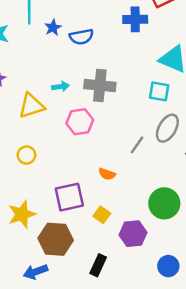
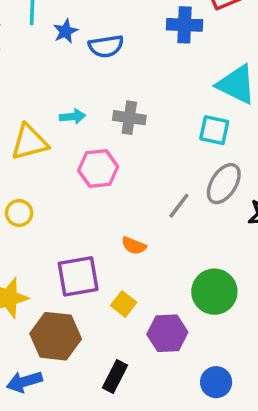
gray cross: (100, 86) -> (129, 118), size x0.7

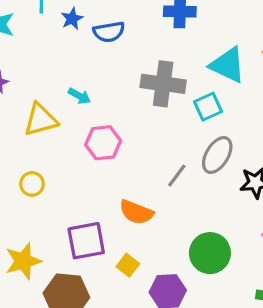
cyan arrow: (73, 117) -> (79, 96), turned 35
gray cross: (129, 118) -> (163, 84), moved, size x1.5
cyan square: (214, 130) -> (208, 107), turned -36
orange semicircle: (134, 246) -> (136, 212), size x1.5

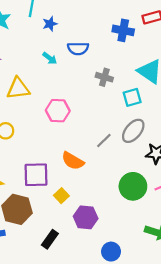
blue semicircle: (109, 32) -> (78, 48), moved
gray cross: (163, 84) -> (104, 77), size x0.6
cyan arrow: (79, 96) -> (50, 58), moved
green circle: (210, 253) -> (133, 186), moved

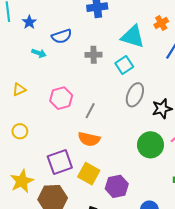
yellow triangle: (18, 88) -> (19, 90), size x0.6
gray line: (104, 140) -> (90, 111), moved
yellow square: (61, 196) -> (89, 174), size x1.5

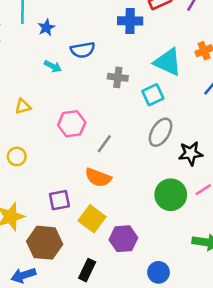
purple square: (60, 162) -> (59, 200), size x0.7

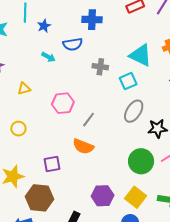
blue cross: (130, 21) -> (92, 20), moved
yellow square: (92, 219) -> (136, 197), moved

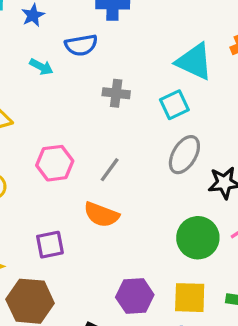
gray cross: (100, 67) -> (116, 93), moved
pink hexagon: (63, 103) -> (55, 163), moved
yellow square: (136, 197) -> (190, 298), turned -35

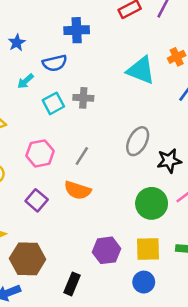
cyan arrow: (41, 67) -> (26, 81), turned 114
cyan square: (174, 105) -> (53, 103), moved
purple square: (50, 245) -> (37, 200), moved, turned -35

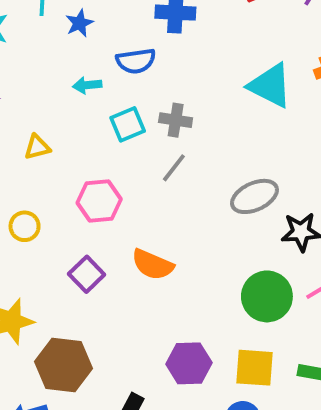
cyan arrow: (26, 81) -> (87, 85), turned 30
gray ellipse: (138, 141) -> (254, 196), turned 32
gray line: (82, 156) -> (174, 168), moved

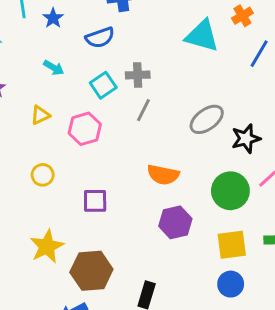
cyan arrow: (87, 85) -> (54, 68), moved, turned -132
pink hexagon: (99, 201) -> (85, 129), moved
orange semicircle: (153, 265) -> (163, 175), moved
purple square: (87, 274) -> (95, 201), turned -35
purple hexagon: (189, 363) -> (175, 222), moved

